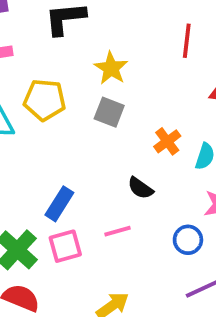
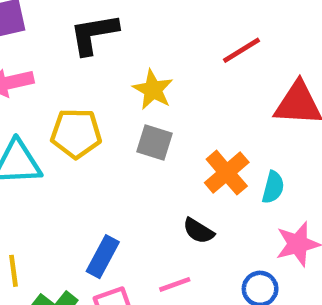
red line: (187, 41) -> (241, 50), turned 56
orange cross: (167, 141) -> (227, 173), size x1.4

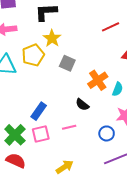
yellow star: (153, 90) -> (52, 38), moved
yellow pentagon: (76, 133) -> (33, 55), turned -30

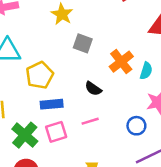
yellow pentagon: (33, 55) -> (40, 75), moved
black semicircle: (82, 105) -> (93, 89), moved
blue rectangle: (39, 111) -> (52, 104), turned 54

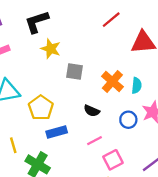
blue circle: (136, 126) -> (128, 120), moved
pink square: (56, 132) -> (113, 160), moved

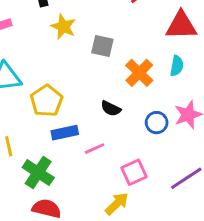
gray square: (74, 72) -> (102, 46), moved
cyan semicircle: (137, 86) -> (177, 66), moved
pink line: (94, 141) -> (95, 149), moved

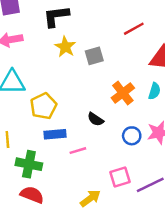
gray square: (102, 46) -> (94, 56), moved, turned -36
green cross: (38, 172) -> (29, 164), turned -30
pink square: (134, 172) -> (120, 177), moved

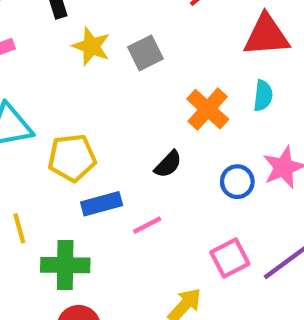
yellow pentagon: (43, 106) -> (72, 158), turned 30
black semicircle: (96, 119) -> (168, 164), turned -70

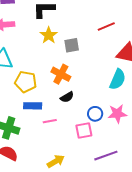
cyan semicircle: (263, 96) -> (118, 79), size x1.5
orange cross: (208, 109) -> (61, 74), moved, turned -30
pink square: (230, 258) -> (84, 131), moved

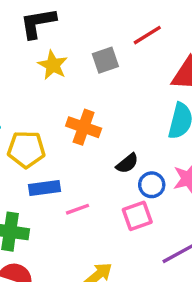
gray square: (72, 45) -> (105, 60), moved
black semicircle: (67, 97) -> (127, 163), moved

